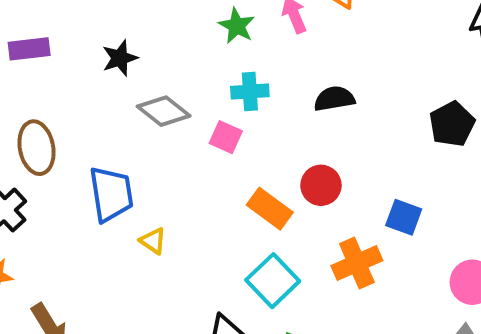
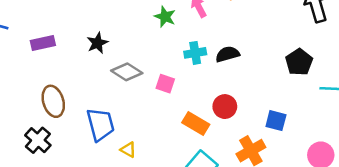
cyan cross: (250, 92) -> (195, 53), moved

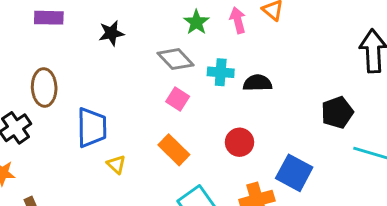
gray diamond: (127, 72) -> (175, 59), moved
blue square: (276, 121) -> (294, 173), size x1.4
orange rectangle: (196, 123) -> (174, 150), moved

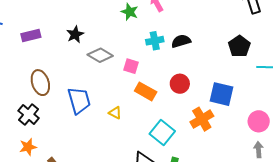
gray diamond: (175, 59) -> (100, 55), moved
orange rectangle: (174, 150) -> (146, 91), moved
yellow triangle: (116, 164) -> (115, 113), moved

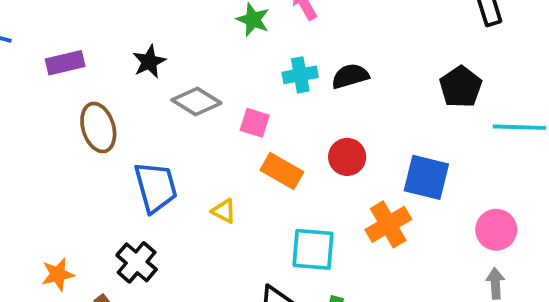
brown ellipse: (40, 83) -> (98, 128), moved
black cross: (29, 114) -> (137, 262), moved
cyan square: (162, 133) -> (313, 249), turned -35

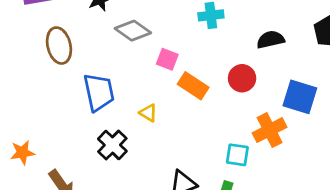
black semicircle: (350, 76) -> (270, 40), moved
pink square: (255, 123) -> (167, 59), moved
cyan square: (313, 249) -> (237, 155), moved, size x0.7
black cross: (137, 262) -> (112, 145), moved

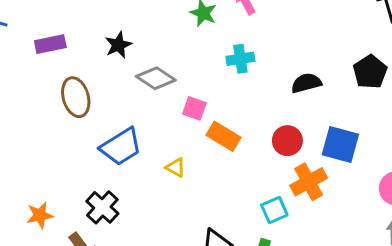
red circle: (242, 78) -> (287, 141), moved
blue trapezoid: (99, 92) -> (121, 147), turned 72
black cross: (112, 145) -> (102, 207), moved
cyan square: (237, 155) -> (274, 210), turned -30

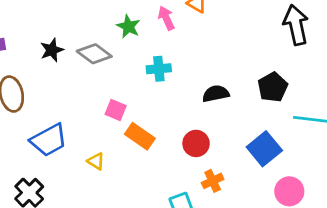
gray diamond: (156, 78) -> (94, 54), moved
blue square: (340, 145) -> (264, 149), moved, turned 32
orange cross: (309, 182) -> (213, 181), size x0.7

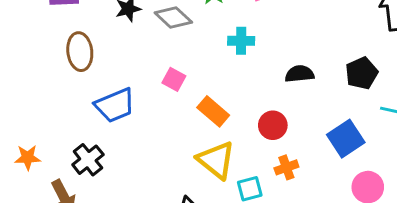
pink square: (116, 110) -> (174, 79), moved
yellow triangle: (96, 161) -> (216, 160), moved, size x2.0

